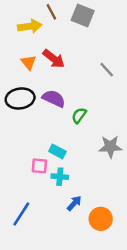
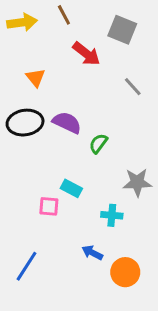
gray square: (83, 15) -> (122, 30), moved
yellow arrow: (30, 26) -> (22, 22), moved
red arrow: (54, 59) -> (86, 54), moved
cyan cross: (60, 177) -> (112, 215), moved
blue arrow: (74, 203) -> (92, 253), turned -105

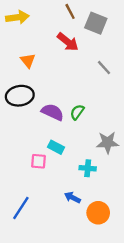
brown line: (64, 15) -> (70, 11), moved
purple semicircle: (67, 123) -> (53, 112), moved

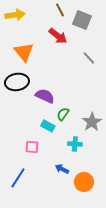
orange triangle: (28, 61) -> (24, 52), size x1.5
green semicircle: (77, 112) -> (63, 114), moved
gray star: (108, 143) -> (92, 122), turned -30
pink square: (39, 161) -> (32, 147), moved

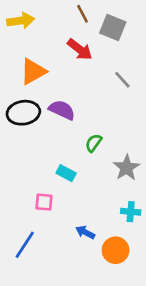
orange triangle: (24, 52) -> (33, 71), turned 40
purple semicircle: (45, 96) -> (62, 110), moved
green semicircle: (63, 114) -> (94, 143), moved
cyan cross: (75, 144) -> (131, 212), moved

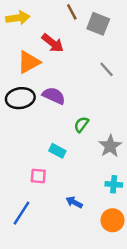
red arrow: (80, 49) -> (53, 43), moved
orange circle: (116, 250) -> (113, 220), moved

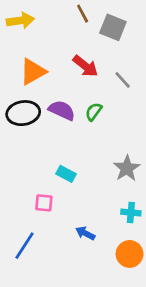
red arrow: (53, 43) -> (85, 66), moved
green semicircle: (81, 124) -> (94, 112), moved

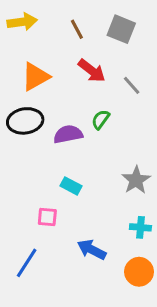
brown line: (83, 14) -> (77, 29), moved
purple semicircle: (62, 110) -> (68, 134), moved, turned -36
blue arrow: (85, 233) -> (92, 250), size x1.4

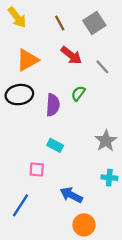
yellow arrow: (22, 22) -> (17, 17), turned 60
gray square: (121, 29) -> (94, 23), turned 35
purple semicircle: (68, 134) -> (53, 105), turned 105
orange circle: (139, 272) -> (84, 225), moved

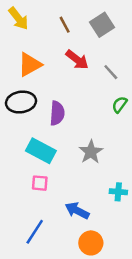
green semicircle: (78, 93) -> (120, 105), moved
gray star: (106, 141) -> (91, 152), moved
cyan rectangle: (55, 145) -> (41, 151), moved, size x1.6
blue line: (21, 205) -> (35, 232), moved

